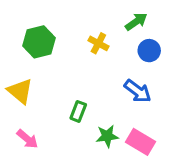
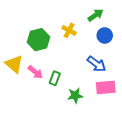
green hexagon: (39, 42) -> (38, 40), moved
pink arrow: (27, 139) -> (35, 72), moved
pink rectangle: (140, 142) -> (106, 87), moved, turned -36

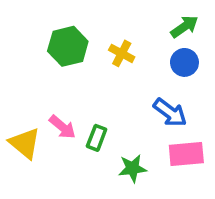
green arrow: (96, 15) -> (184, 27), moved
green hexagon: (38, 40) -> (68, 46), moved
yellow triangle: (14, 64) -> (25, 143), moved

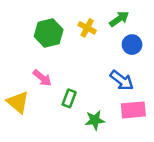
green arrow: (184, 27) -> (119, 19), moved
yellow cross: (122, 53) -> (87, 28), moved
pink arrow: (62, 127) -> (42, 78), moved

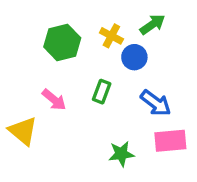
blue circle: (132, 45) -> (134, 57), moved
green rectangle: (69, 98) -> (102, 92), moved

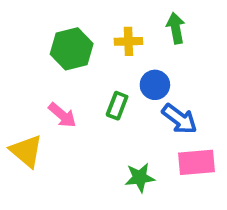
green arrow: (152, 24) -> (176, 28), turned -65
yellow cross: (111, 36) -> (128, 41), turned -30
blue circle: (134, 57) -> (155, 85), moved

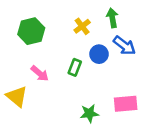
yellow cross: (128, 41) -> (82, 26), turned -35
green hexagon: (72, 49) -> (31, 31), moved
blue arrow: (180, 119) -> (124, 46), moved

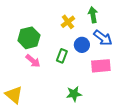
green hexagon: (31, 31) -> (29, 38), moved
yellow triangle: (17, 96) -> (14, 95), moved
pink rectangle: (126, 104) -> (101, 66), moved

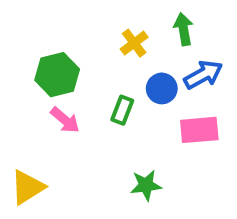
blue arrow: (103, 38) -> (203, 75), turned -66
yellow triangle: (14, 95) -> (27, 187), turned 48

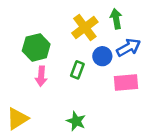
yellow cross: (134, 43) -> (85, 27), size x1.5
pink arrow: (65, 120) -> (41, 76), turned 54
green star: (146, 185) -> (76, 121), moved, turned 30

